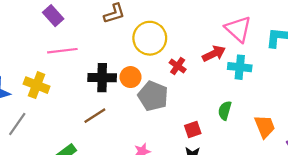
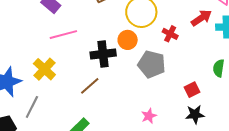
orange circle: (130, 77) -> (128, 40), moved
yellow cross: (37, 85) -> (44, 69), turned 30
brown line: (95, 116) -> (90, 86), moved

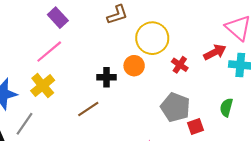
pink line: (63, 35) -> (49, 52), moved, turned -32
black cross: (103, 54) -> (106, 77), size x0.7
gray pentagon: (152, 64) -> (175, 107), moved

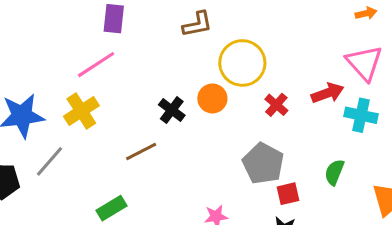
purple rectangle: (58, 18) -> (114, 19), turned 42
black cross: (106, 77) -> (172, 110), turned 30

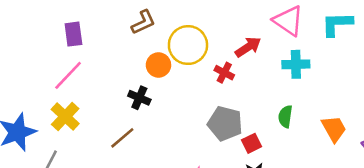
red arrow: (328, 93) -> (248, 47), moved
orange circle: (212, 98) -> (158, 65), moved

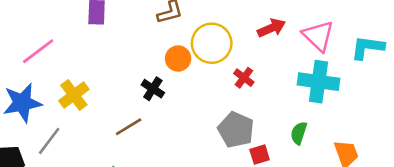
red arrow: (248, 47) -> (271, 28), moved
cyan cross: (296, 64) -> (318, 82), size x1.4
pink line: (68, 75) -> (38, 51), moved

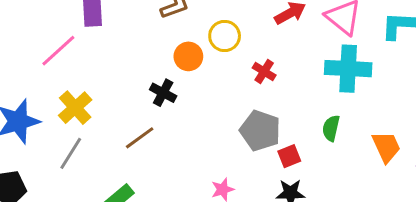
yellow circle: (212, 43) -> (225, 36), size x0.7
pink line: (38, 51) -> (58, 51), moved
gray line: (49, 141) -> (71, 153), moved

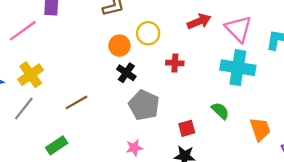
red cross: (264, 71) -> (175, 63), turned -35
black cross: (163, 93) -> (126, 73), moved
green semicircle: (331, 128) -> (220, 111), turned 114
gray pentagon: (260, 131) -> (144, 105), moved

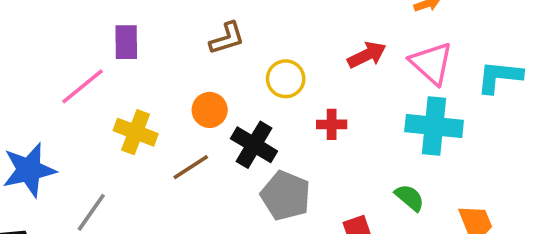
orange circle: (119, 46) -> (210, 110), moved
black cross: (126, 73) -> (254, 145), size x1.4
yellow cross: (31, 75) -> (136, 132), moved, turned -30
brown line: (76, 102) -> (191, 167), moved

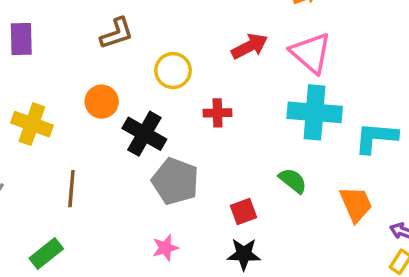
cyan L-shape: (500, 77) -> (376, 138), moved
brown line: (191, 167) -> (71, 189), moved, turned -51

